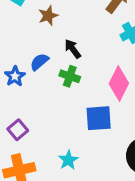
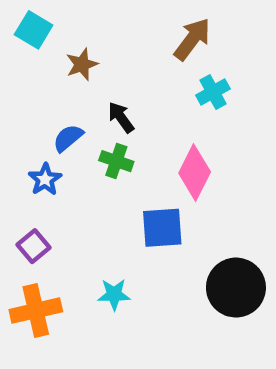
blue star: (15, 76) -> (45, 179), moved
cyan star: (68, 160) -> (114, 294), turned 30

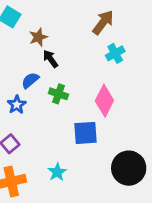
black arrow: (121, 117) -> (50, 59), moved
cyan star: (114, 294) -> (57, 172), turned -30

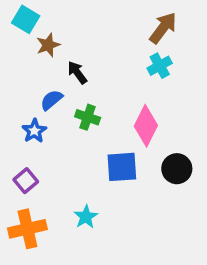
brown arrow: (103, 22) -> (163, 28), moved
brown star: (38, 37) -> (48, 45), moved
black circle: (129, 168) -> (177, 169), moved, size x0.7

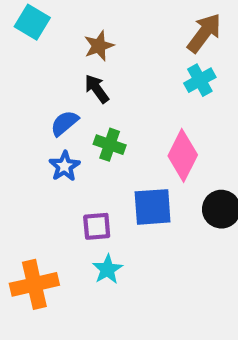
brown star: (48, 45) -> (99, 46), moved
blue star: (34, 131) -> (64, 166), moved
purple square: (26, 181) -> (97, 226), moved, turned 35

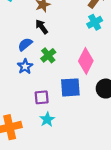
green cross: (110, 145) -> (48, 55), turned 32

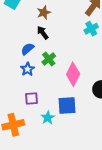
pink diamond: (86, 61) -> (73, 74), moved
blue square: (70, 87) -> (67, 106), moved
purple square: (42, 97) -> (32, 98), moved

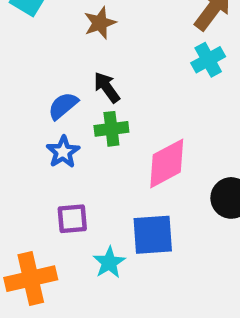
black arrow: (43, 33) -> (107, 87), moved
green cross: (49, 59) -> (111, 129), turned 32
pink diamond: (73, 74) -> (167, 163), turned 35

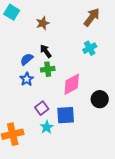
cyan cross: (208, 60) -> (90, 48), moved
purple square: (72, 219) -> (42, 108), moved, turned -32

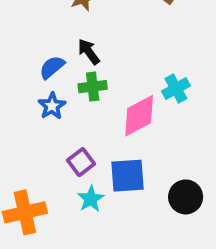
cyan cross: (90, 48) -> (176, 89), moved
black circle: (100, 99) -> (186, 197), moved

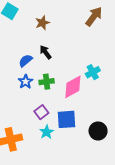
green cross: (93, 87) -> (47, 82), moved

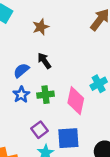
pink diamond: (73, 87) -> (76, 101), turned -50

